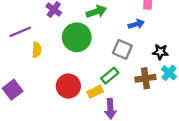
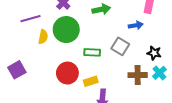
green circle: (77, 37) -> (66, 30), moved
green rectangle: (110, 76) -> (92, 52), moved, turned 35

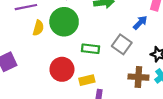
blue arrow: (136, 25) -> (140, 23), turned -40

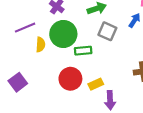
gray square: (122, 44) -> (107, 31), moved
green rectangle: (91, 49) -> (83, 51), moved

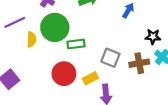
gray square: (107, 31) -> (110, 58), moved

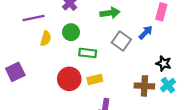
green circle: (55, 27) -> (71, 32), size x0.6
gray square: (110, 58) -> (121, 41), moved
yellow rectangle: (90, 78) -> (95, 79), moved

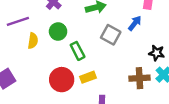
green rectangle: (88, 53) -> (78, 51), turned 63

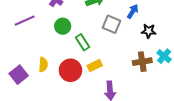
yellow semicircle: (33, 41) -> (43, 65), moved
black star: (157, 53) -> (149, 31), moved

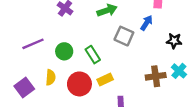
purple line: (25, 21) -> (33, 44), moved
green circle: (63, 26) -> (64, 51), moved
black star: (149, 31) -> (174, 41), moved

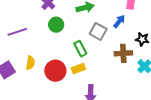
green circle: (64, 51) -> (56, 25), moved
green rectangle: (93, 55) -> (80, 49), moved
brown cross: (156, 76) -> (123, 53), moved

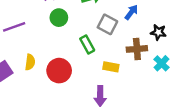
yellow rectangle: (78, 69) -> (111, 67), moved, turned 32

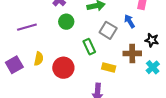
blue arrow: (131, 12) -> (129, 21), turned -72

